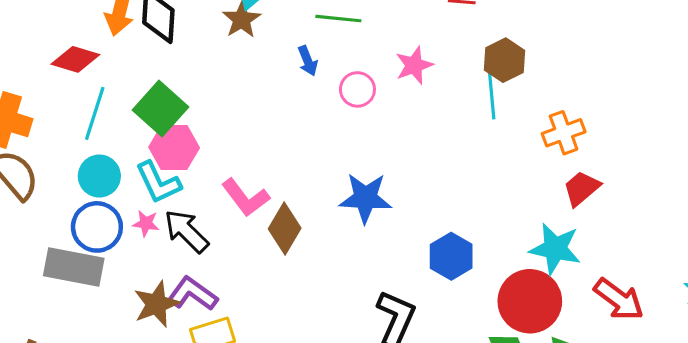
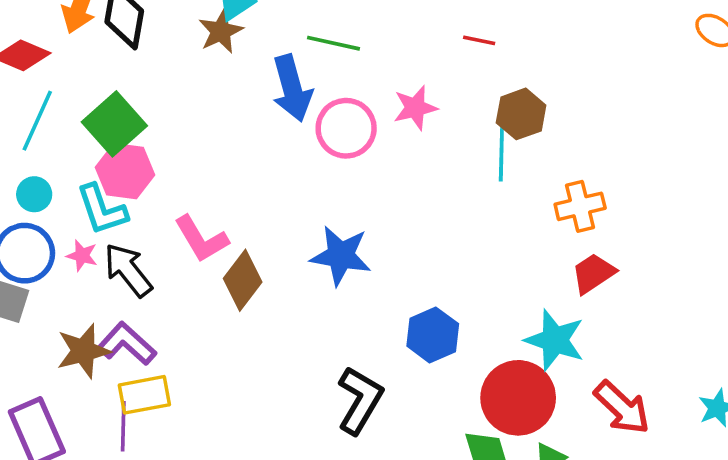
blue arrow: (308, 61) -> (292, 88), size x1.8
pink circle: (357, 89) -> (346, 128), size x1.4
cyan circle: (99, 176) -> (34, 194), size x0.7

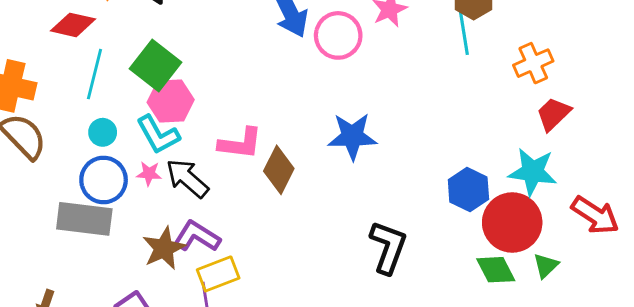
pink L-shape: (201, 239) -> (240, 143), turned -42
blue hexagon: (433, 335) -> (468, 190), moved

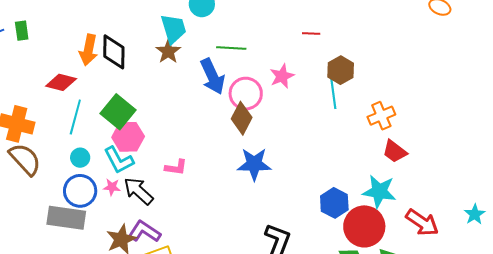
red trapezoid: (553, 114) -> (395, 151), turned -100
pink L-shape: (240, 143) -> (176, 167), size x0.7
brown diamond: (279, 170) -> (242, 118), moved

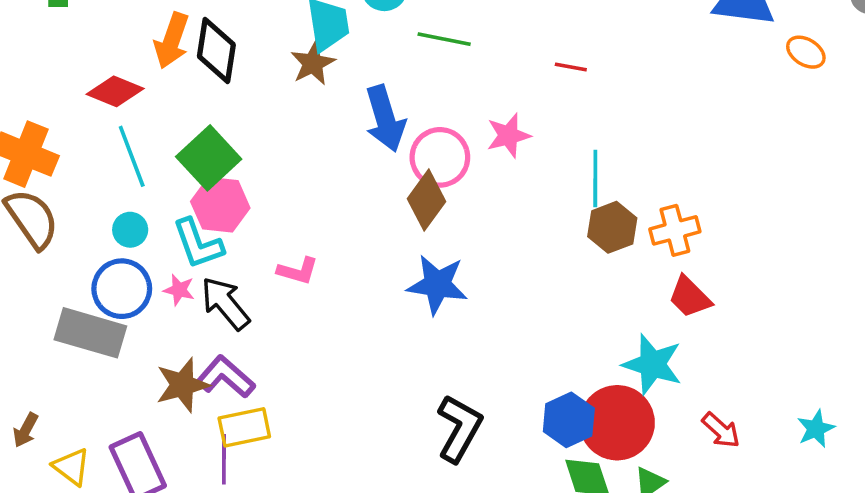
green line: (231, 48) -> (444, 39), moved
brown hexagon: (341, 70) -> (612, 227), moved
cyan line: (75, 117) -> (132, 156), turned -44
blue hexagon: (334, 203) -> (569, 420), moved
red arrow: (422, 223) -> (721, 430), size x0.7

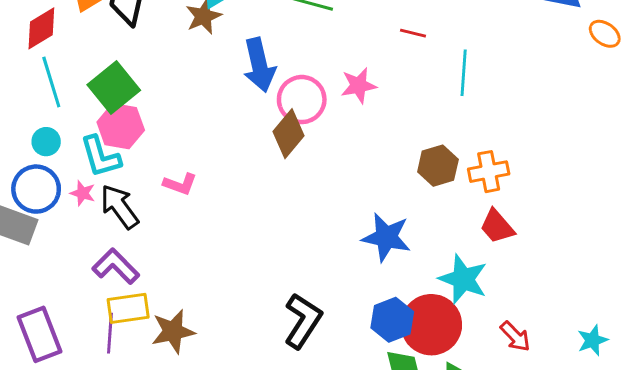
red diamond: (115, 91) -> (41, 28), turned -57
cyan line: (595, 179) -> (464, 73), moved
blue star: (437, 285) -> (386, 237), moved
brown star: (182, 385) -> (173, 331), moved

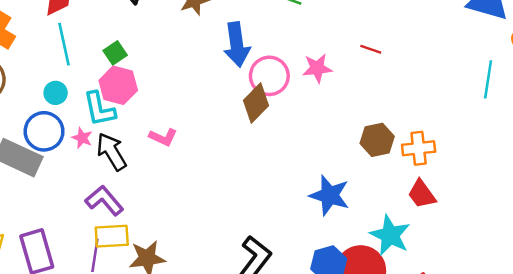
red line: (413, 33) -> (371, 49), moved
cyan line: (464, 73) -> (488, 79), moved
green square: (114, 87) -> (115, 53), size x0.6

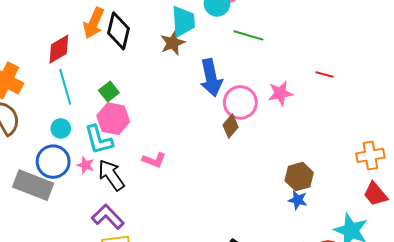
brown diamond: (256, 103) -> (231, 126), size x0.7
brown hexagon: (377, 140) -> (299, 177), moved
blue star: (330, 195) -> (298, 200), size x0.6

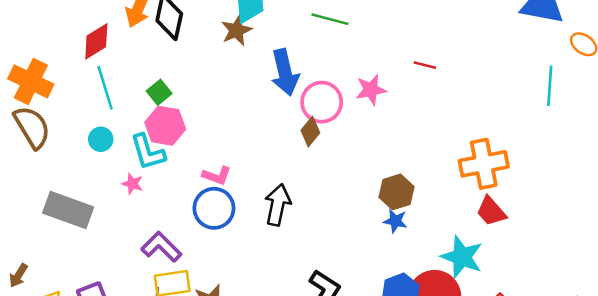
orange cross: (370, 155) -> (484, 164), size x1.4
blue circle: (53, 162) -> (214, 208), moved
black arrow: (111, 175) -> (278, 205), moved, turned 48

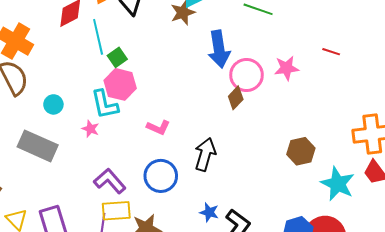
cyan line: (105, 88) -> (98, 37), moved
cyan circle: (101, 139) -> (53, 104), moved
blue circle: (214, 208) -> (161, 176), moved
blue star: (395, 221) -> (209, 212), moved
cyan star: (462, 257) -> (338, 184), moved

